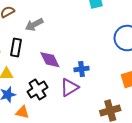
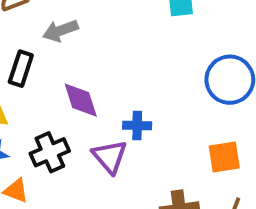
purple triangle: (69, 87) -> (110, 157), turned -48

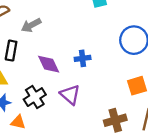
blue cross: (137, 125) -> (83, 58), moved

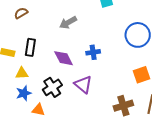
gray arrow: (31, 25) -> (68, 23), moved

